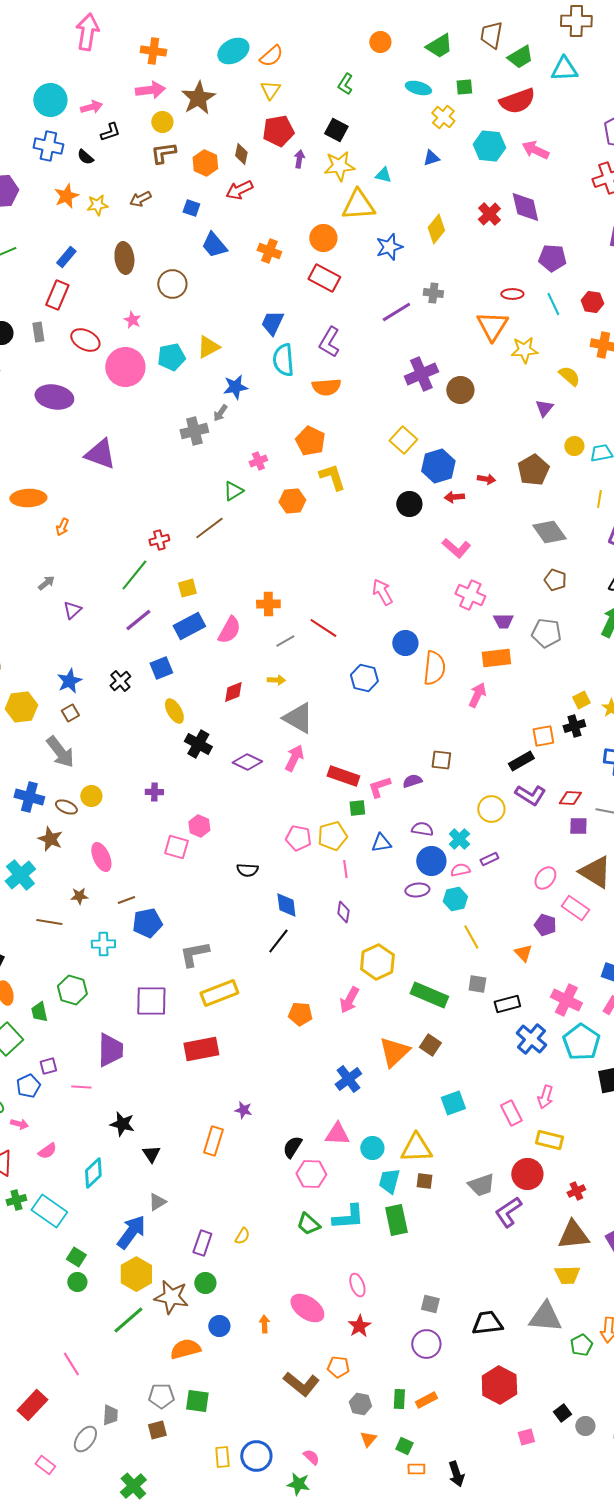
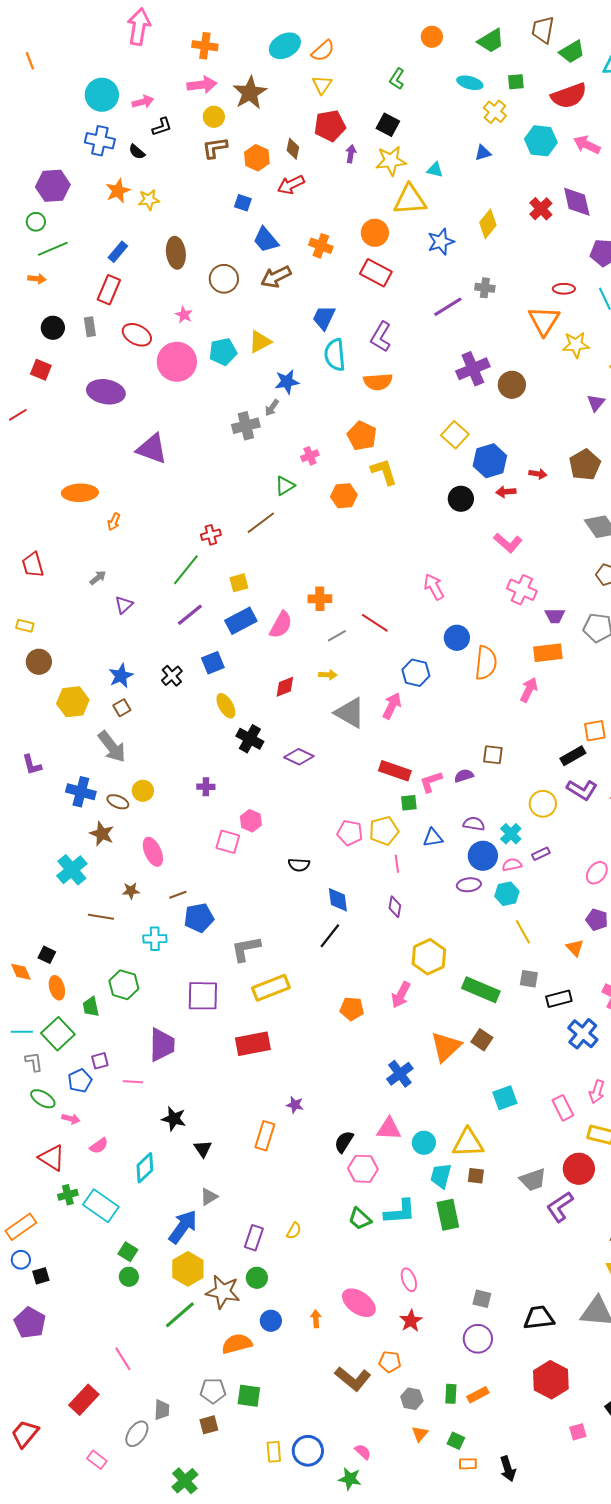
brown arrow: (140, 199) -> (276, 277), moved, size x1.4
pink arrow: (294, 758) -> (392, 706), moved

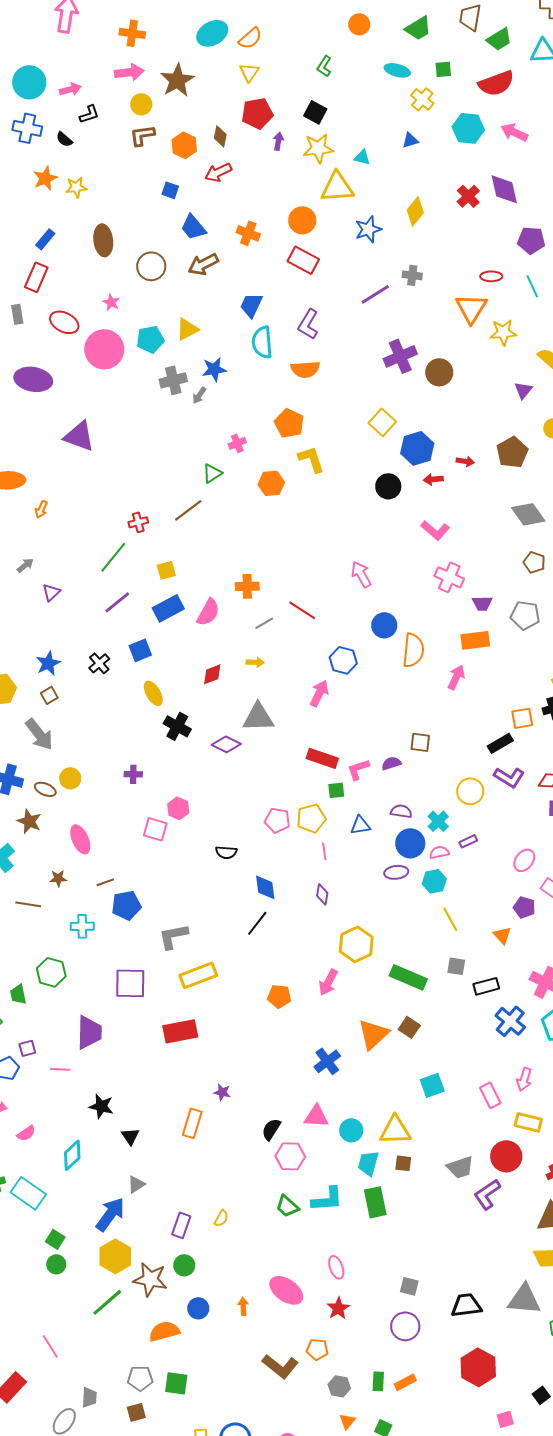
gray cross: (246, 426) -> (173, 380), moved
gray triangle: (350, 713) -> (258, 717), moved, turned -32

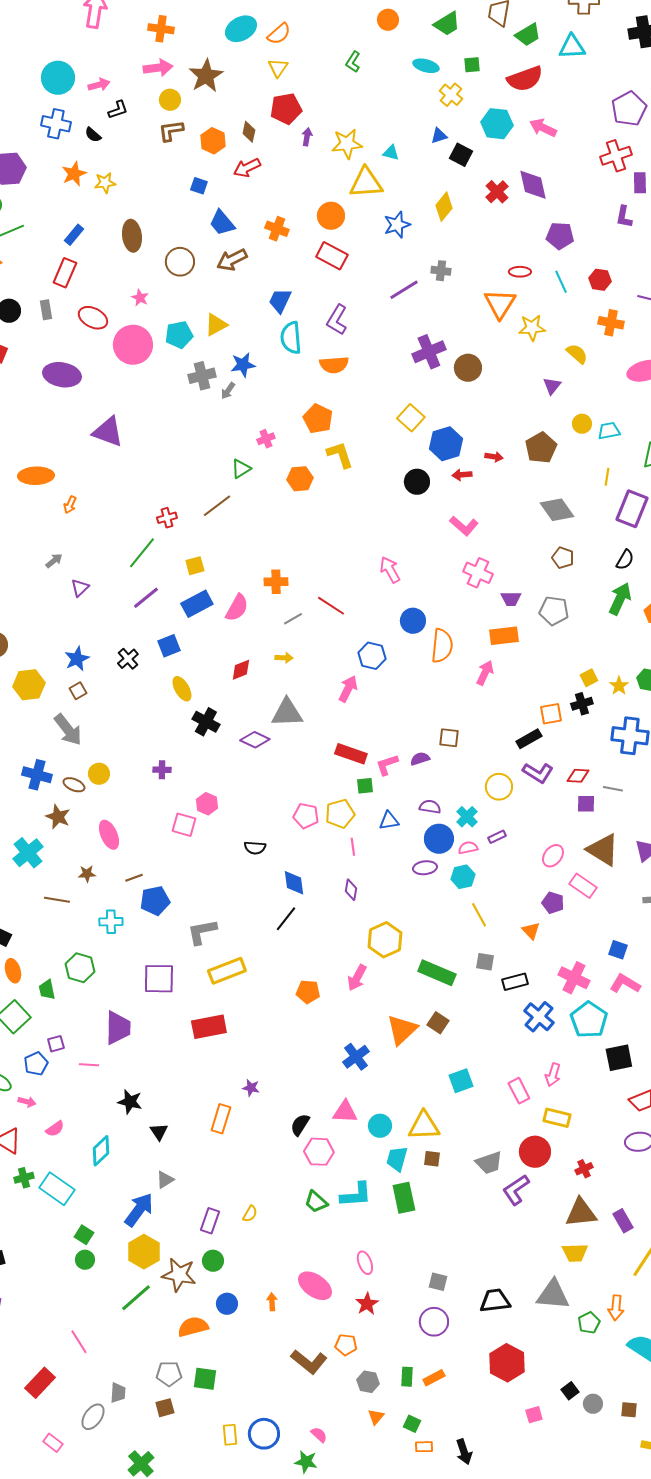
black square: (315, 112) -> (461, 155), moved

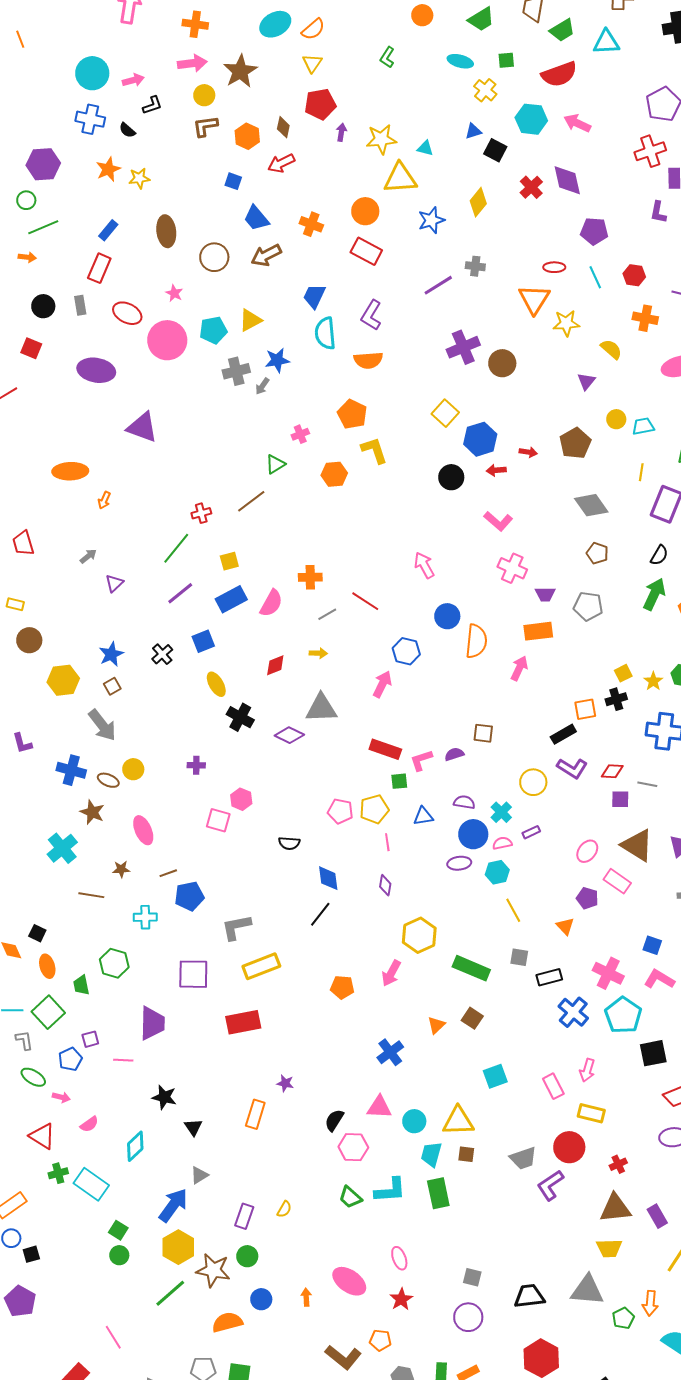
orange triangle: (402, 1030) -> (436, 1025), size x0.6

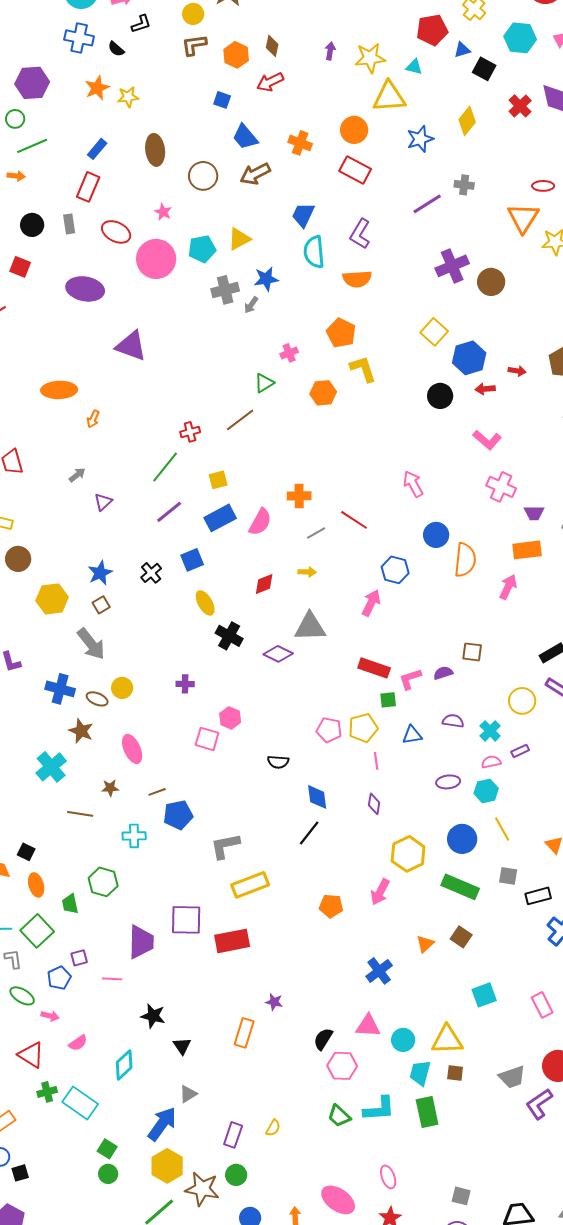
red pentagon: (320, 104) -> (432, 30), moved
blue circle: (473, 834) -> (462, 839), moved
purple square: (193, 974) -> (186, 920), moved

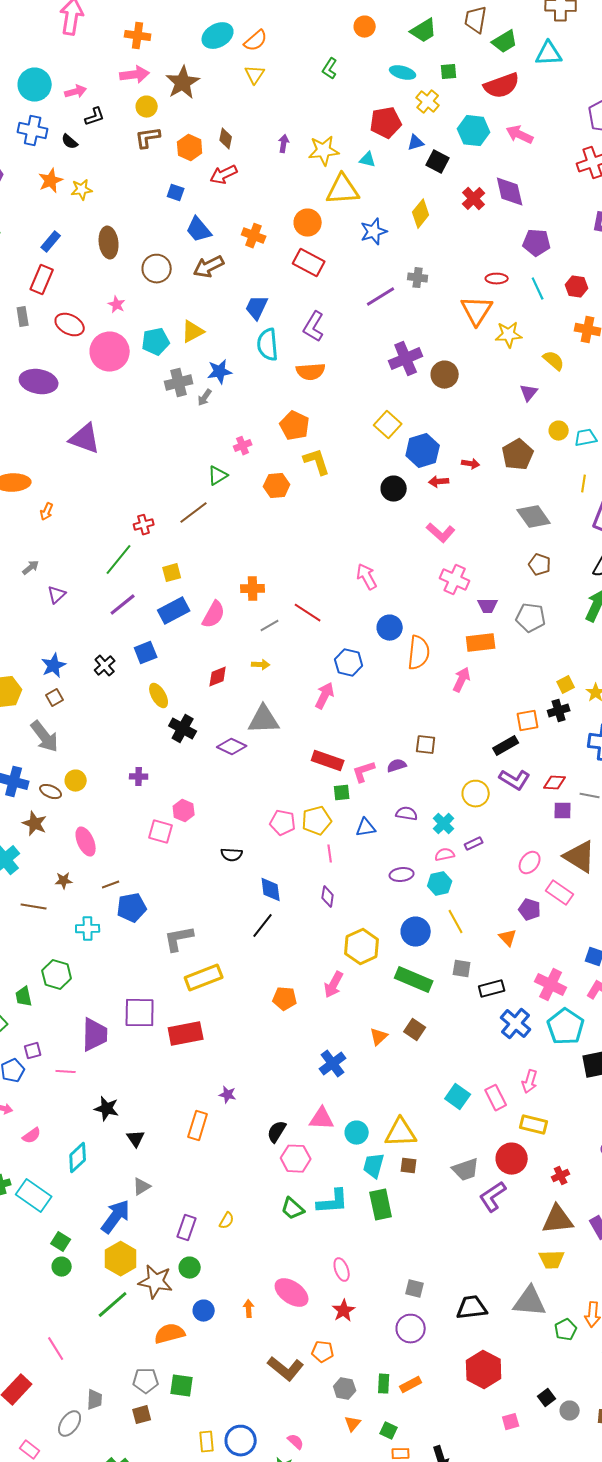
cyan square: (484, 995) -> (458, 1097), moved, turned -35

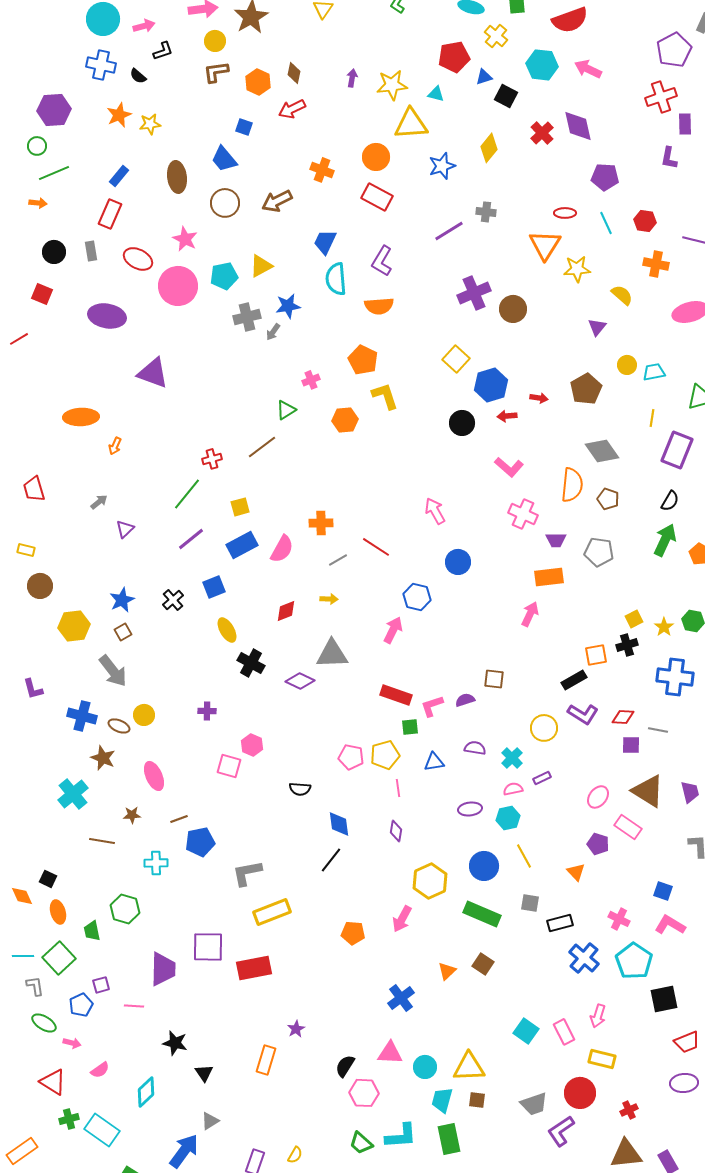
blue trapezoid: (199, 230) -> (224, 159), moved
pink star: (117, 305) -> (185, 239), size x1.4
orange semicircle: (419, 653) -> (572, 485), moved
pink cross: (551, 985) -> (619, 919), size x0.7
purple star: (228, 1095) -> (296, 1029), turned 30

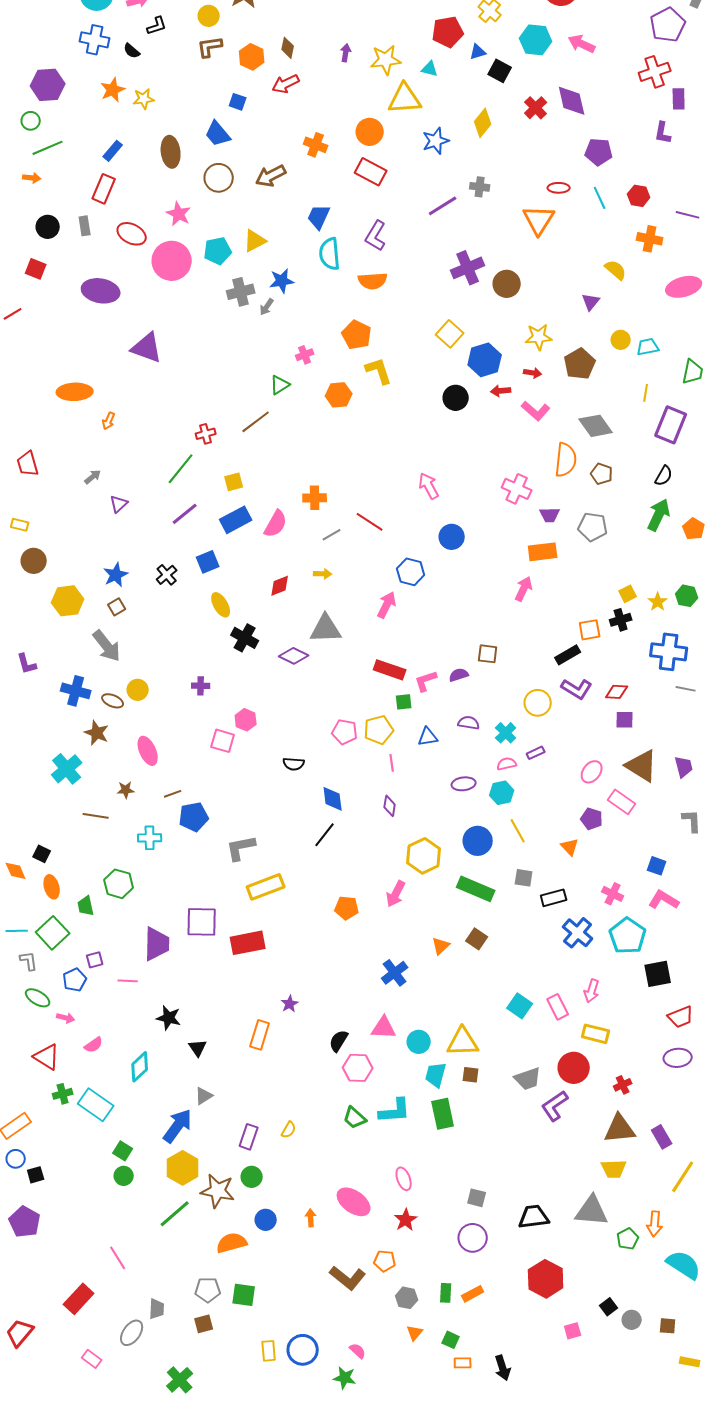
yellow star: (577, 269) -> (539, 337), moved
pink L-shape: (509, 467) -> (536, 411), moved
gray line: (658, 730) -> (686, 689), moved

